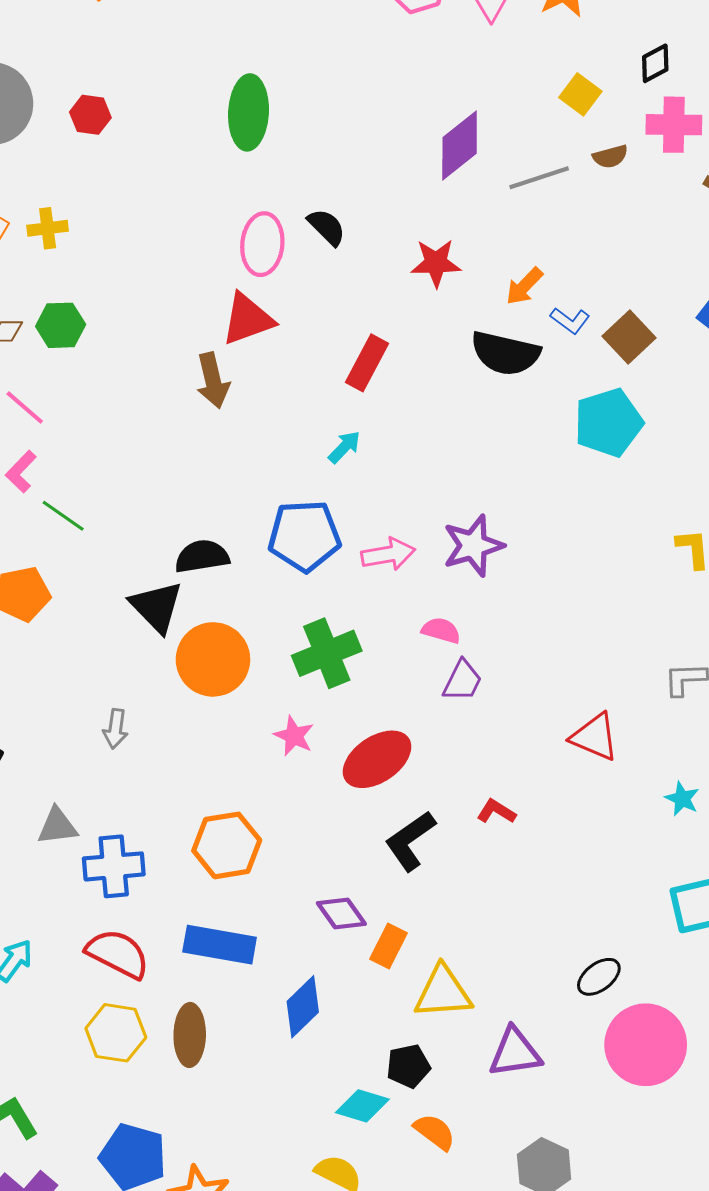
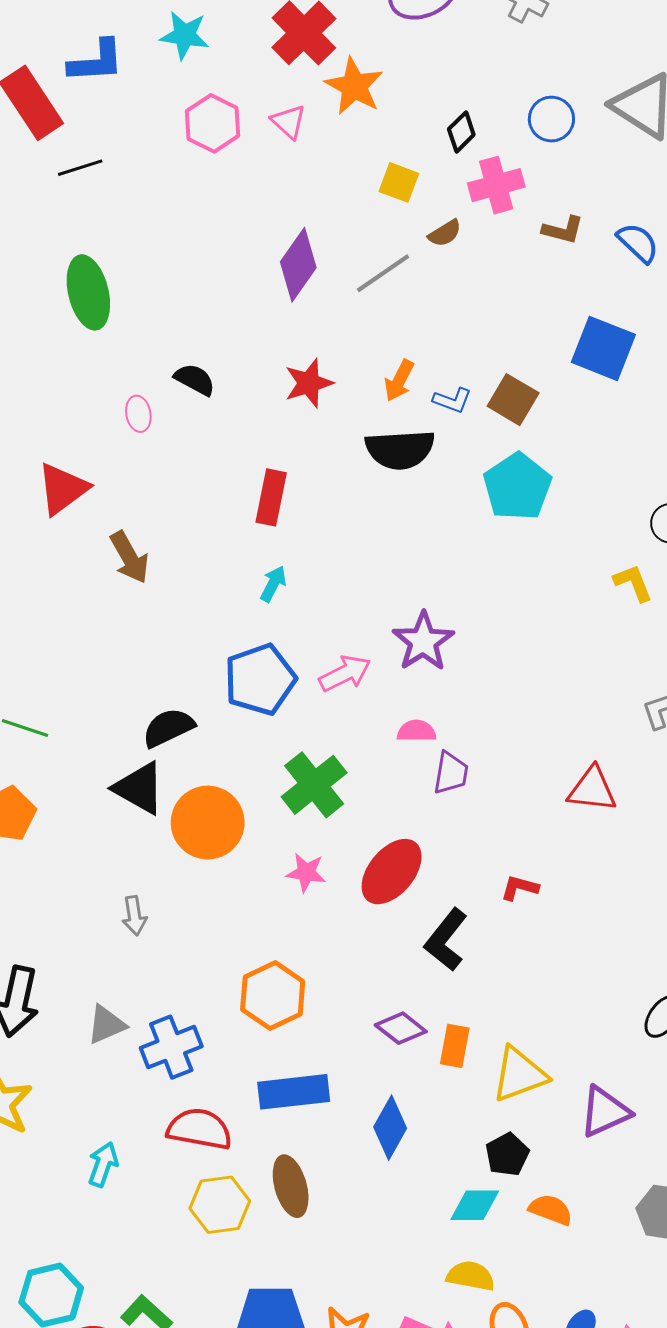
pink ellipse: (262, 244) -> (138, 414), size x0.6
red triangle: (247, 319) -> (63, 489), moved

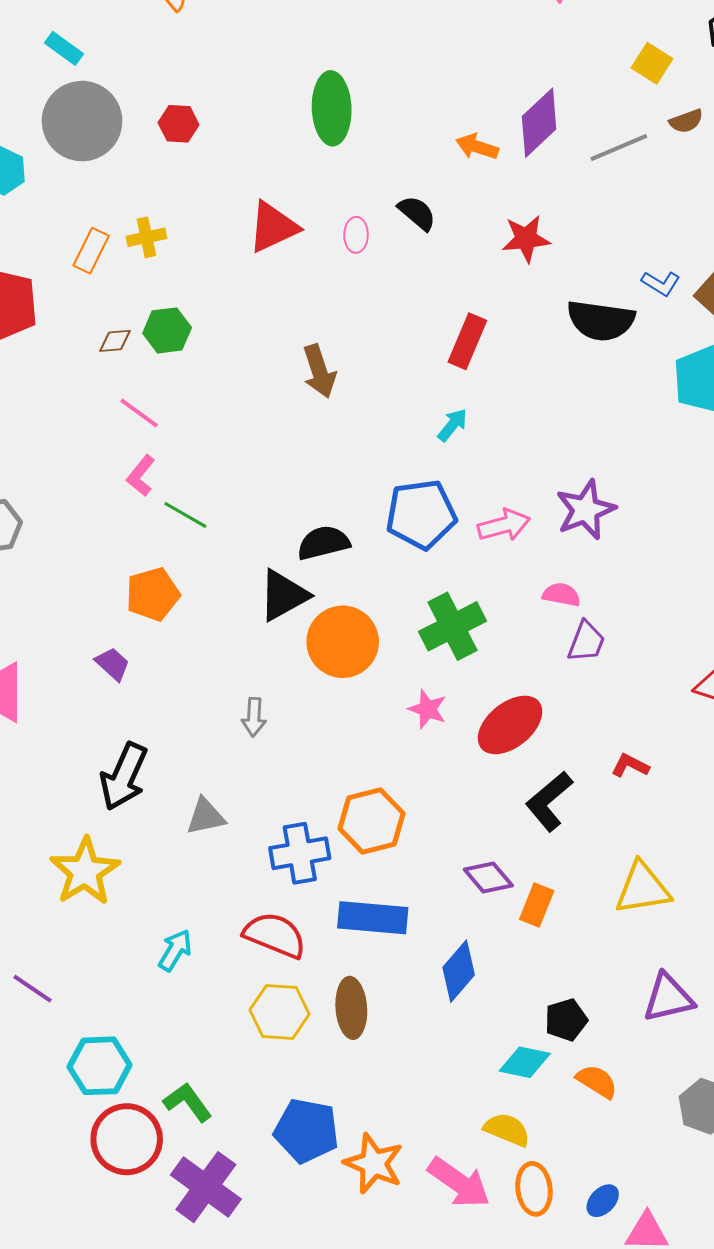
orange arrow: (399, 380) -> (477, 147), moved, turned 69
red triangle: (63, 489) -> (273, 227), moved
black triangle: (139, 788) -> (283, 595), turned 50
blue cross: (171, 1047) -> (300, 853), moved
yellow triangle: (519, 1074) -> (643, 888), moved

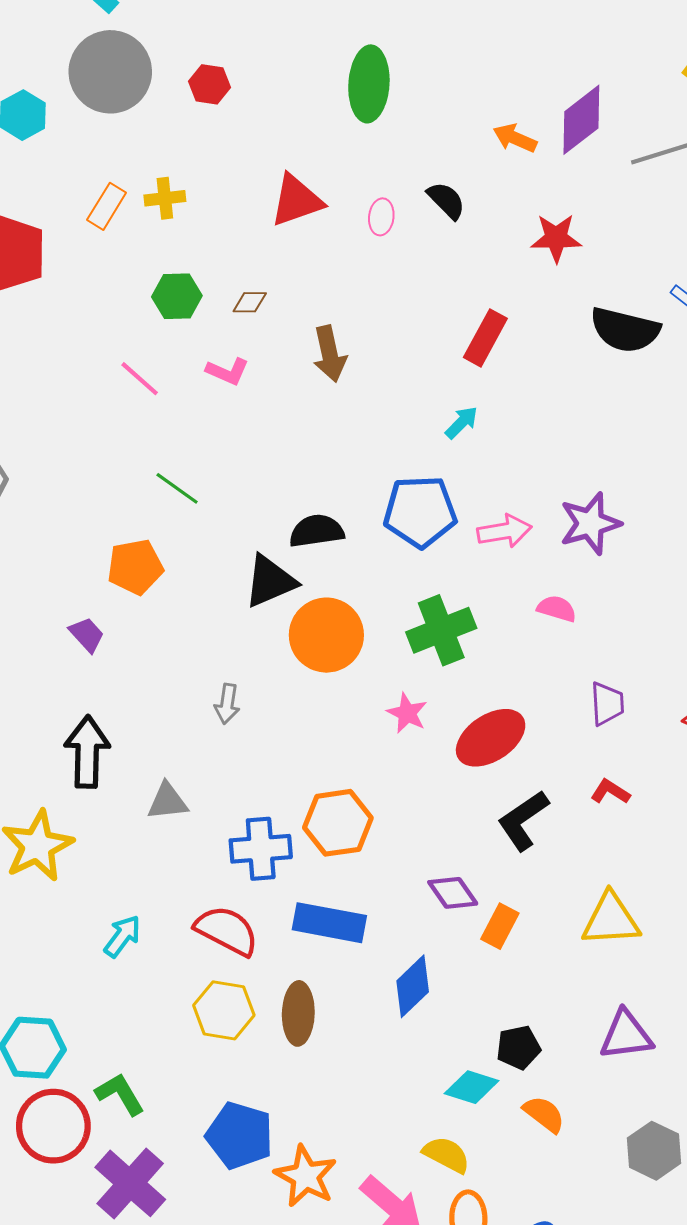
brown diamond: (115, 341) -> (250, 302), moved
pink L-shape: (141, 476) -> (227, 371), moved, turned -111
purple trapezoid: (586, 642) -> (607, 704), moved, turned -30
black arrow: (124, 776) -> (87, 752), turned 152

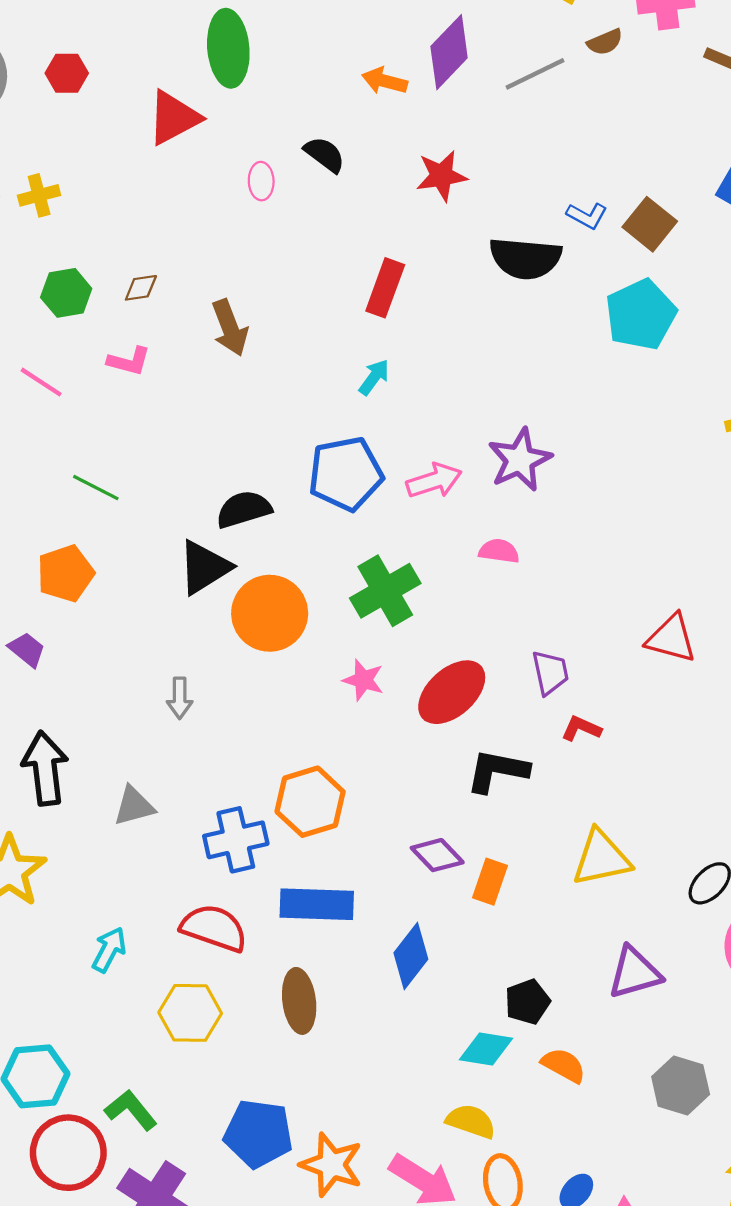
red triangle: (296, 200) -> (174, 118), moved
purple trapezoid: (607, 704) -> (550, 673), moved
black L-shape: (523, 820) -> (497, 771), turned 54
yellow hexagon: (224, 1010) -> (190, 1013), moved

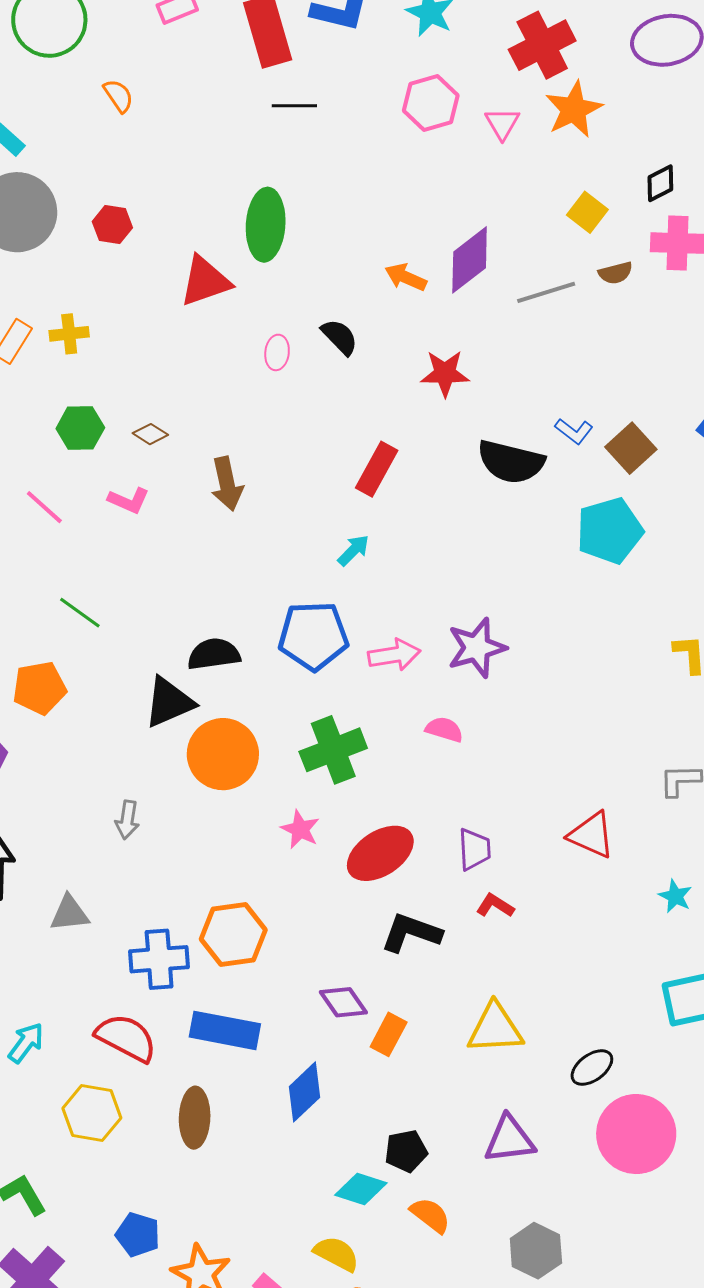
brown diamond: (141, 288) -> (150, 434), turned 32
blue pentagon: (258, 1134) -> (138, 1235), size x0.7

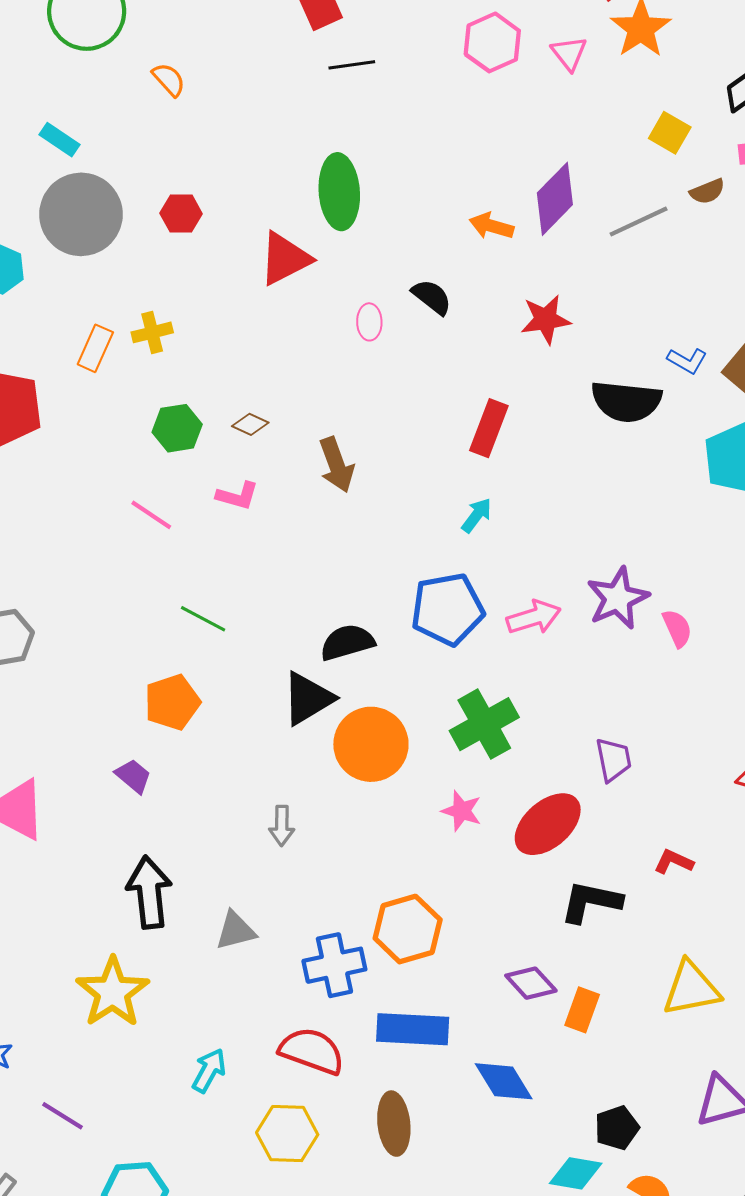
pink semicircle: (444, 729) -> (677, 628), moved, turned 57
purple trapezoid: (474, 849) -> (613, 760), moved
blue diamond: (305, 1092) -> (504, 1081), turned -70

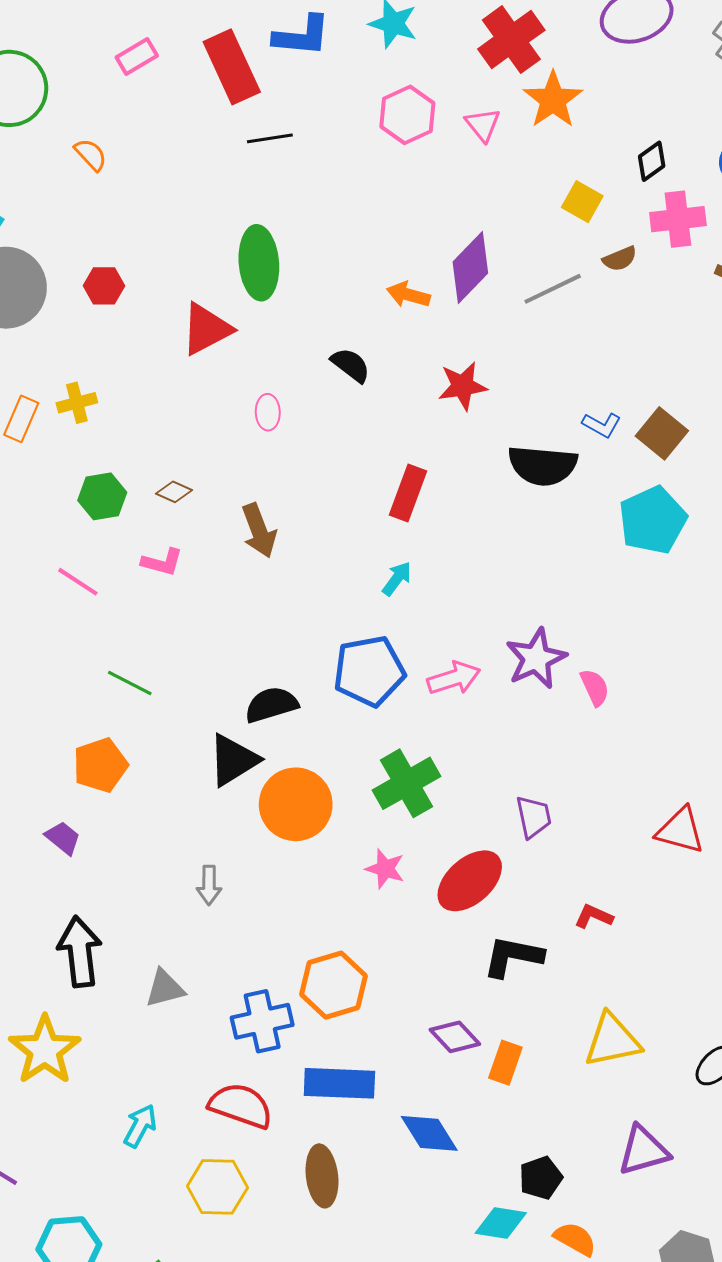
pink ellipse: (369, 322) -> (268, 412), moved

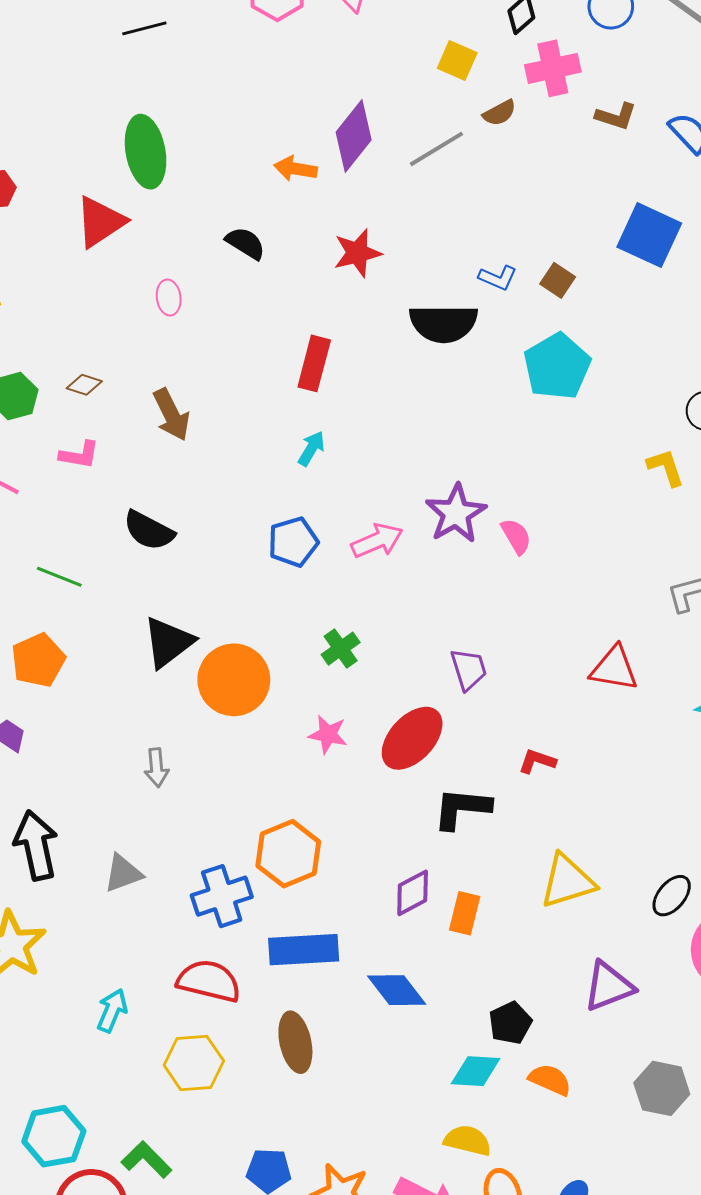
brown square: (662, 433) -> (558, 280), size x0.7
blue pentagon: (369, 671) -> (293, 542), size x0.7
black semicircle: (271, 705) -> (149, 531), moved, turned -130
green cross: (407, 783) -> (341, 649), size x0.6
purple diamond: (455, 1037) -> (413, 893), turned -69

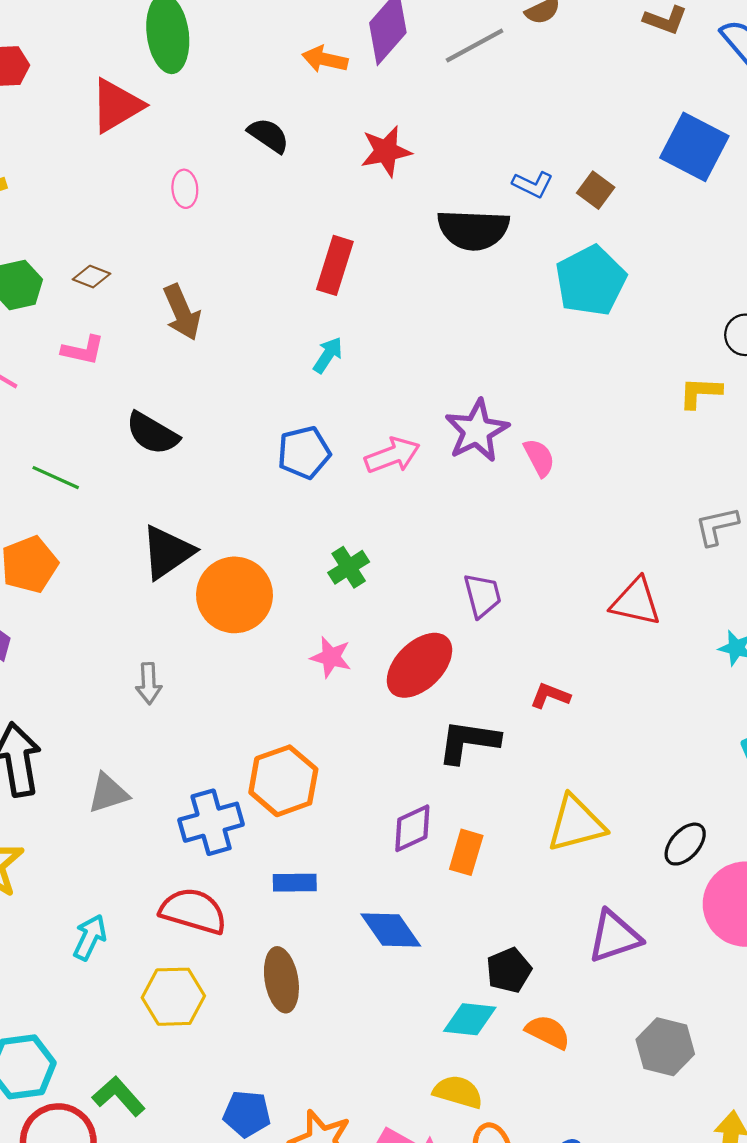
yellow L-shape: (666, 467) -> (700, 393), turned -72
blue rectangle: (304, 950) -> (295, 883), size x0.6

